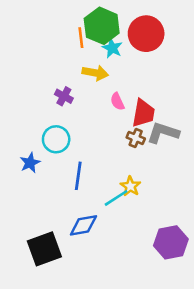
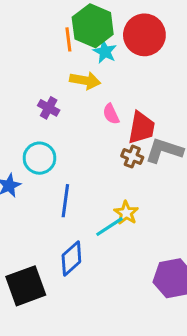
blue diamond: (83, 225) -> (71, 258), turned -32

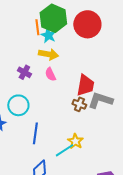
cyan star: (105, 52) -> (48, 35), moved
pink semicircle: (111, 114) -> (50, 74), moved

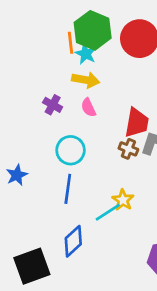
cyan circle: (18, 105) -> (71, 150), moved

